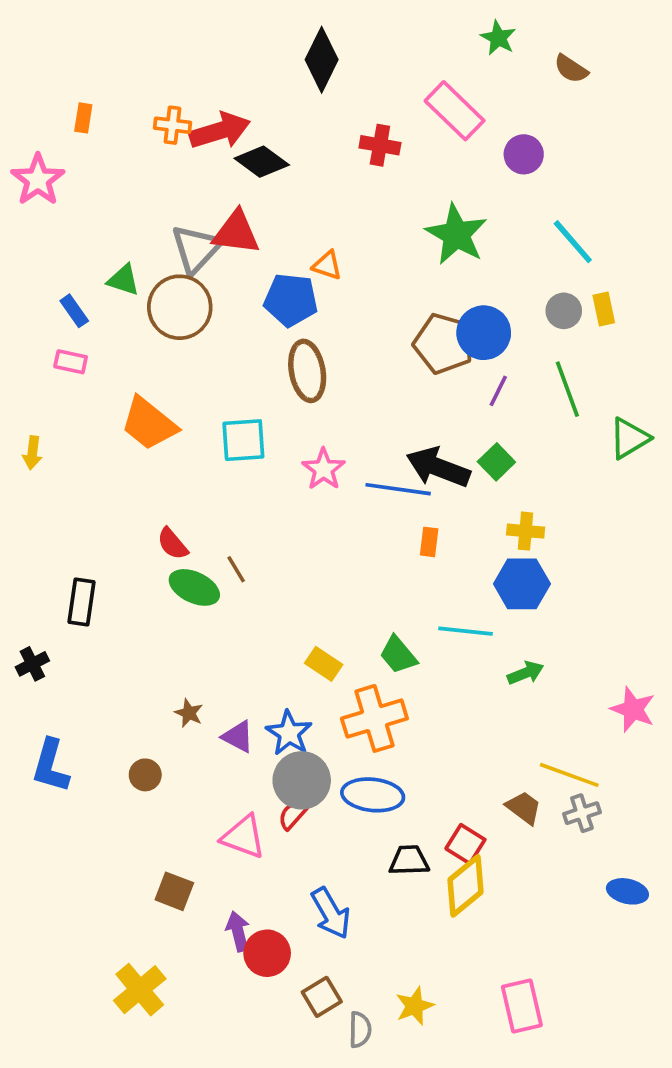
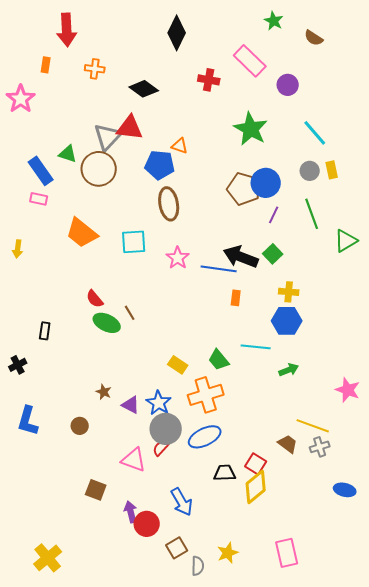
red arrow: (220, 131) -> (67, 30), moved, turned 104
blue rectangle: (74, 311) -> (41, 171), size x1.6
black rectangle: (82, 602) -> (45, 331), size x0.7
blue ellipse: (373, 795) -> (205, 437), turned -32
yellow cross: (140, 990) -> (48, 558), moved

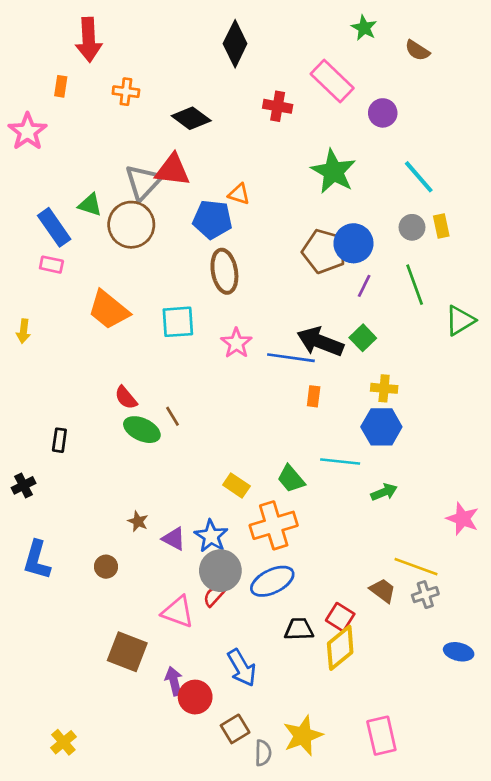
brown square: (96, 490) -> (127, 652), size x1.4
yellow star: (228, 553) -> (303, 736), size x1.4
yellow cross: (48, 558) -> (63, 742), size x0.7

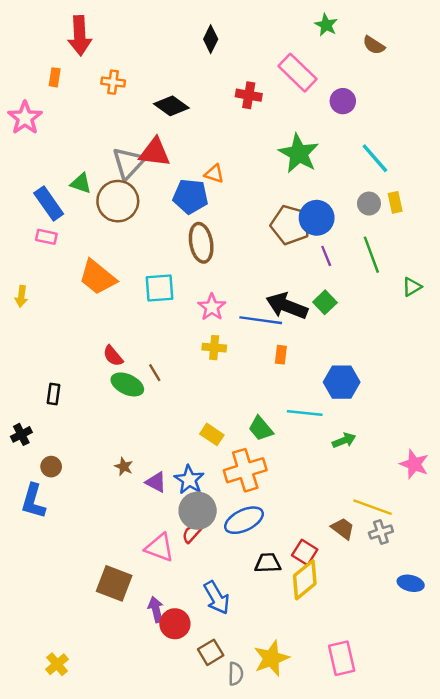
black diamond: (235, 44) -> (211, 39), size x0.7
purple line: (364, 286) -> (326, 256), turned -48
green triangle: (460, 320) -> (412, 287), size x0.7
yellow cross: (384, 388) -> (214, 348), moved
brown circle: (106, 567) -> (51, 467), moved

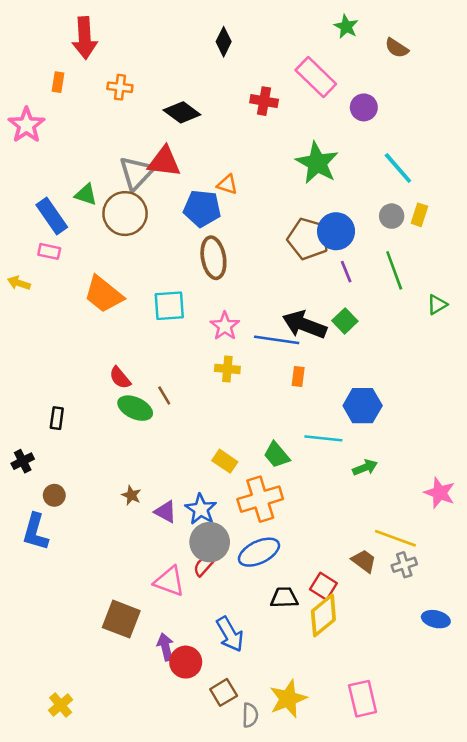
yellow rectangle: (395, 202) -> (419, 215), turned 30
yellow arrow: (21, 296) -> (19, 283), moved, turned 102

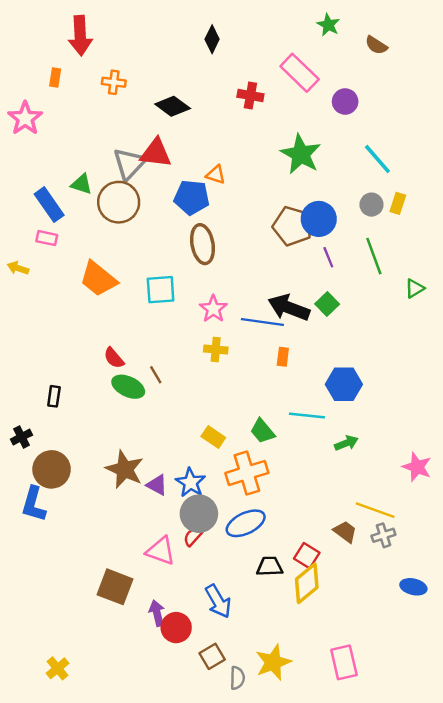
brown circle: (54, 495) -> (52, 469), size x1.8
brown star: (131, 495) -> (125, 469), size x2.0

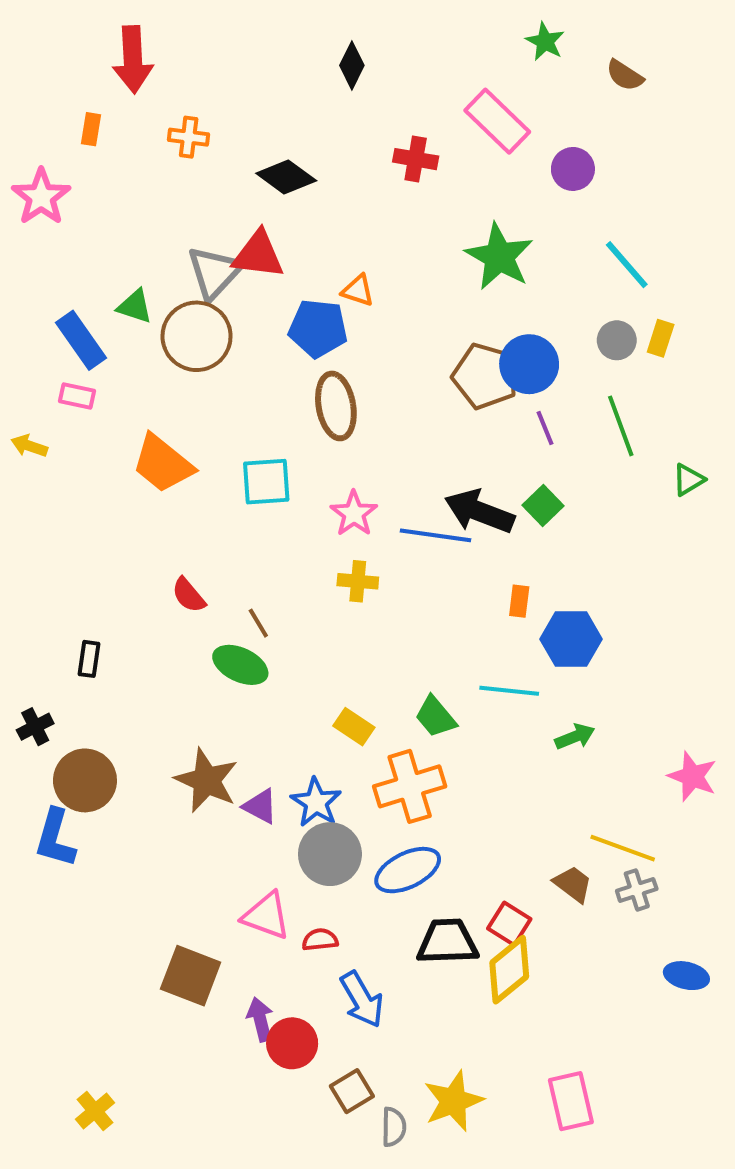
orange rectangle: (283, 357) -> (519, 601), moved
green ellipse: (128, 387) -> (240, 665), moved
red semicircle: (193, 536) -> (320, 940), moved, turned 42
black trapezoid: (270, 566) -> (447, 942), size x1.4

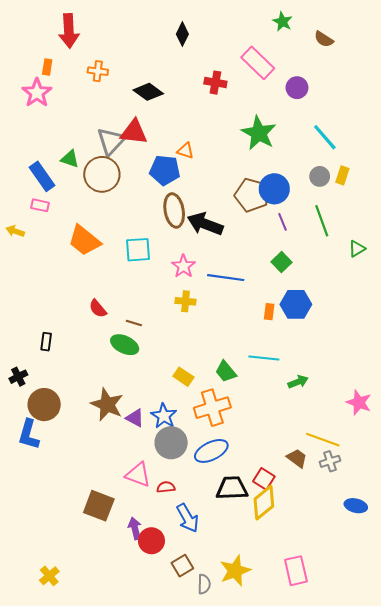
pink star: (41, 197) -> (37, 93), moved
black arrow: (479, 512) -> (205, 224), moved
brown line: (258, 623) -> (134, 323), turned -42
blue hexagon: (571, 639) -> (296, 304), moved

